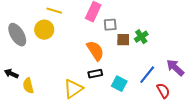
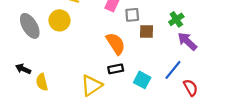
green cross: (141, 37) -> (176, 19), moved
purple arrow: (175, 68) -> (187, 41), moved

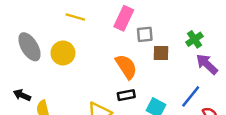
yellow circle: (59, 20) -> (63, 53), moved

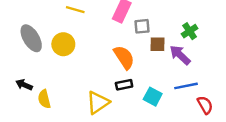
purple arrow: (207, 64) -> (180, 55), moved
blue line: (191, 96) -> (186, 86), turned 40

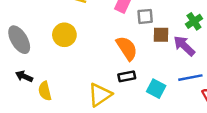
gray ellipse: (31, 38) -> (19, 40), moved

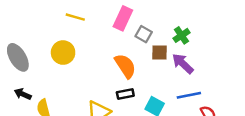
gray square: (145, 16) -> (144, 34), turned 35
green cross: (194, 21) -> (182, 35), moved

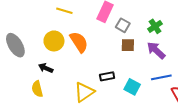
brown square: (160, 53) -> (128, 45), moved
orange semicircle: (125, 66) -> (79, 42), moved
black arrow: (23, 94) -> (46, 68), moved

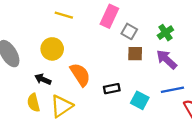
orange semicircle: (79, 42) -> (80, 75), moved
yellow triangle: (84, 92) -> (62, 106), moved

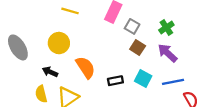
brown square: (135, 54) -> (138, 47), turned 32
cyan square: (140, 100) -> (143, 78), moved

